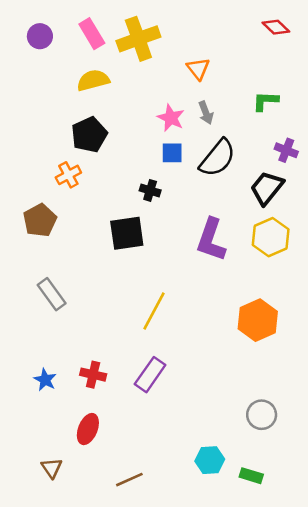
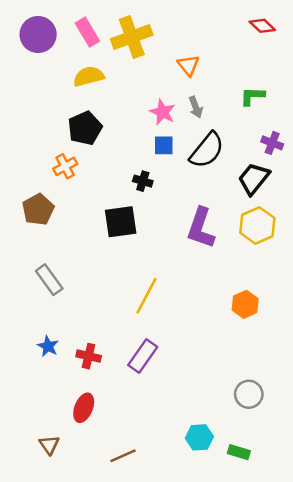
purple circle: (40, 36) -> (38, 34), size x1.5
orange hexagon: (258, 320) -> (245, 304), size x0.7
blue star: (45, 380) -> (48, 346), moved

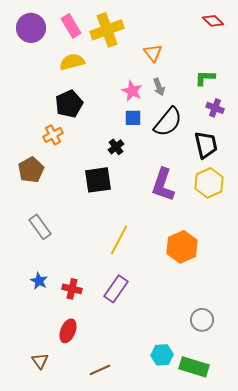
purple cross: (272, 143) -> (215, 108), moved
black trapezoid: (254, 179) -> (206, 145), turned 128
black cross: (143, 181) -> (116, 147), turned 35
orange hexagon: (245, 304) -> (182, 247), moved, size x1.4
green rectangle: (239, 452) -> (194, 367), size x1.6

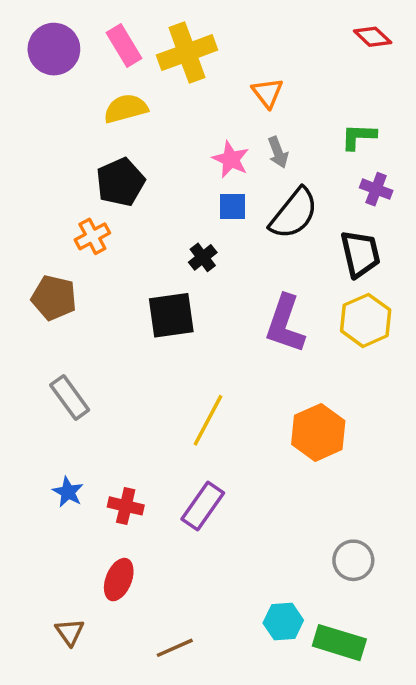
brown pentagon: (31, 170) -> (54, 298), turned -30

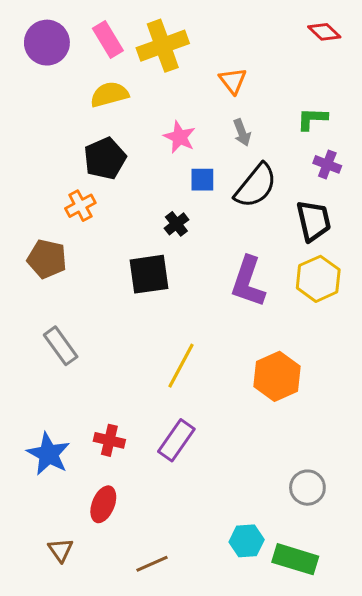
pink star: (231, 159) -> (179, 137), moved
blue star: (68, 492) -> (48, 454), moved, size x1.6

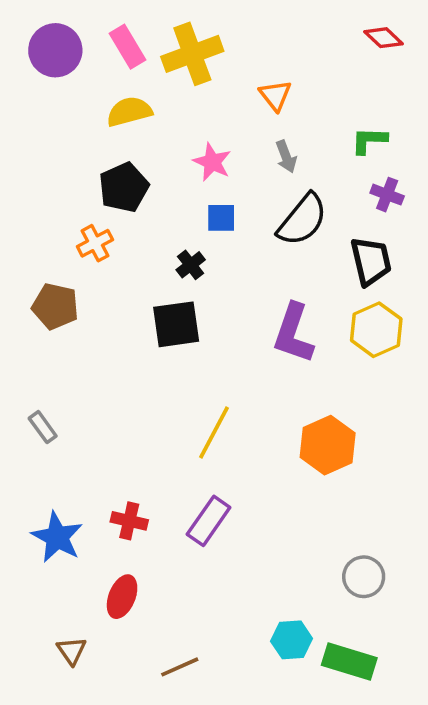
blue square: (202, 180) -> (221, 218), moved
black cross: (176, 224) -> (191, 265), moved
gray rectangle: (61, 346) -> (43, 427), moved, size x0.7

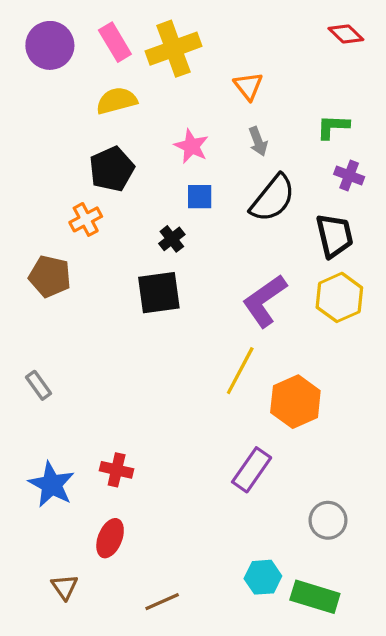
purple L-shape: (293, 333) -> (265, 301), turned 36
yellow line: (214, 433) -> (240, 371), moved
purple rectangle: (209, 521) -> (252, 470), moved

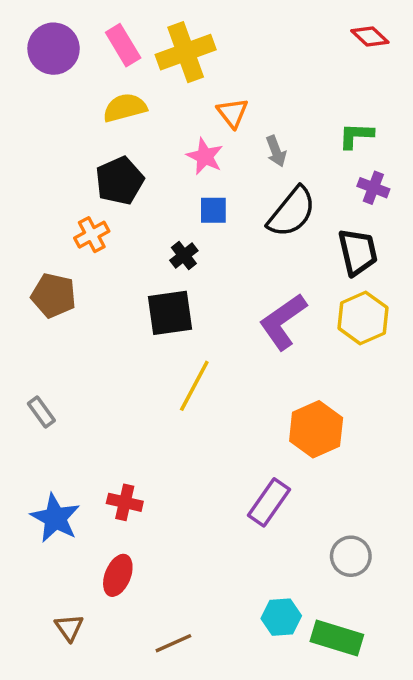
orange triangle: (248, 86) -> (233, 113), moved
yellow line: (240, 371) -> (194, 386), moved

